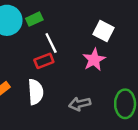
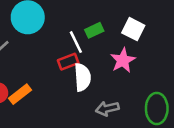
green rectangle: (34, 19) -> (94, 30), moved
white semicircle: (36, 92) -> (82, 77), moved

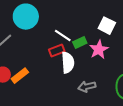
green rectangle: (94, 30) -> (80, 43), moved
white line: (76, 42) -> (63, 36), turned -30

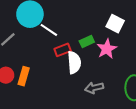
white line: (63, 36) -> (49, 30), moved
orange rectangle: (20, 76) -> (24, 76), turned -36

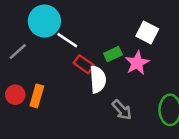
red rectangle: (63, 50) -> (84, 64), turned 56
gray arrow: (94, 88) -> (122, 110), turned -120

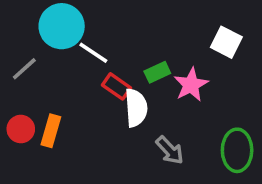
white square: (147, 32) -> (226, 42), moved

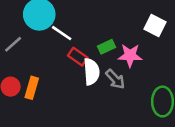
pink star: (191, 85) -> (130, 55), turned 30
gray arrow: (170, 150) -> (115, 79), moved

